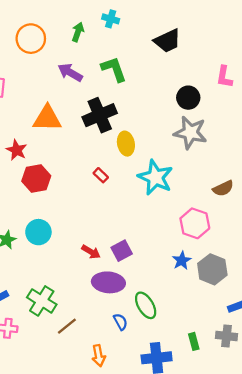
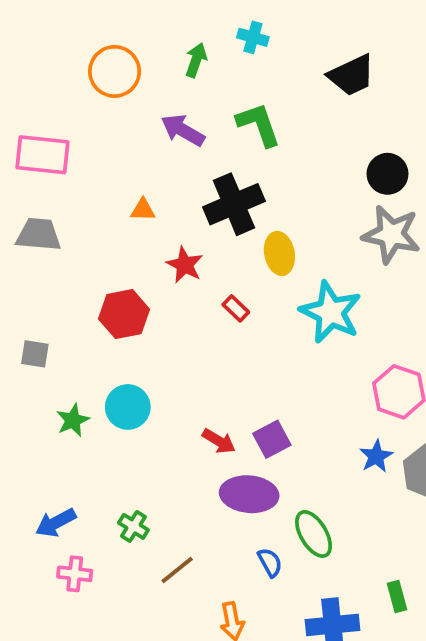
orange triangle: (47, 118) -> (143, 210), size x0.5
red star: (17, 150) -> (185, 265), moved
green cross: (42, 301) -> (133, 526), size x0.6

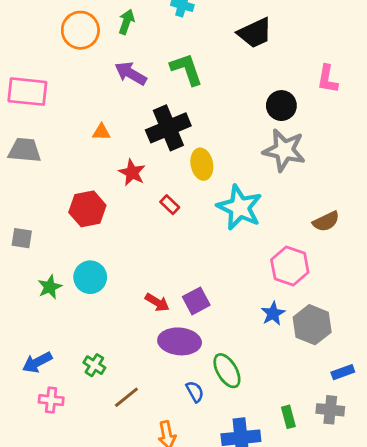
green arrow: (196, 60) -> (126, 22), moved

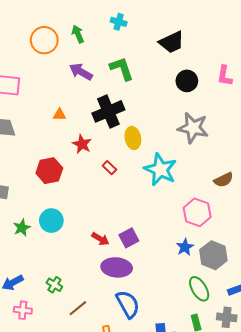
green arrow: (126, 22) -> (78, 34), turned -42
black circle: (281, 106) -> (187, 81), moved
green ellipse: (227, 371) -> (199, 289), moved
blue semicircle: (195, 392) -> (128, 304), size x1.8

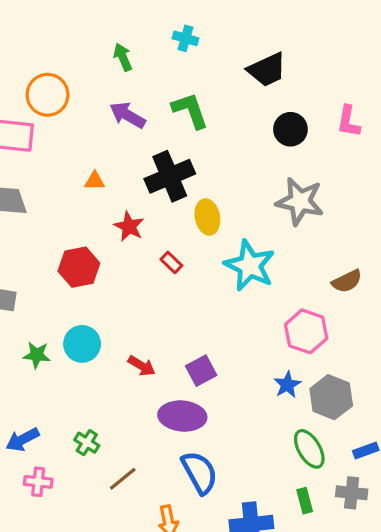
orange circle: (44, 40) -> (48, 95), moved
green star: (22, 228) -> (37, 355), turned 30
red arrow: (100, 239) -> (142, 366), moved

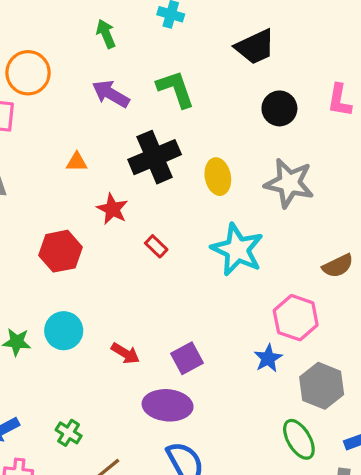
yellow ellipse: (207, 217) -> (218, 177), moved
blue star: (287, 385) -> (268, 358), moved

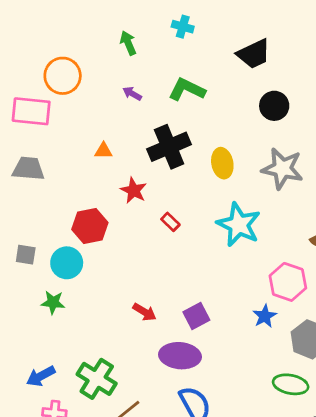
green L-shape: (176, 89) -> (187, 89), turned -45
purple arrow: (111, 94) -> (132, 94), size x0.6
cyan circle: (64, 331) -> (67, 263), moved
green cross: (69, 433) -> (97, 379), size x1.8
green ellipse: (299, 439) -> (291, 384), turned -48

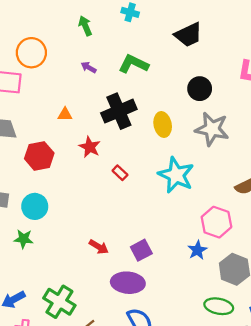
black circle: (274, 106) -> (200, 89), moved
red hexagon: (90, 226) -> (39, 156), moved

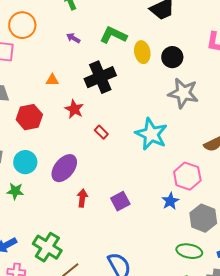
yellow ellipse: (163, 125) -> (142, 52), moved
red arrow: (99, 247) -> (82, 198), turned -114
purple ellipse: (128, 283) -> (64, 168), moved, turned -56

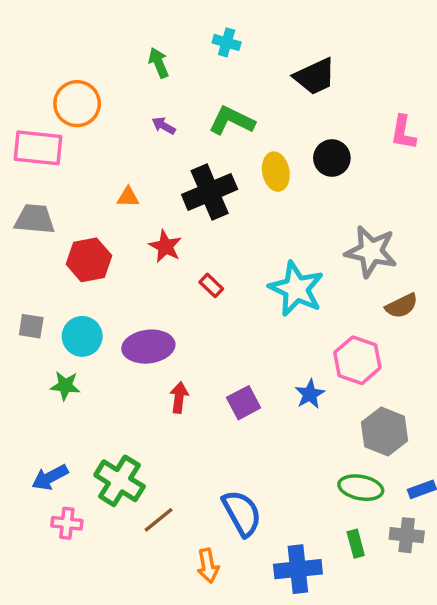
yellow ellipse: (142, 52) -> (276, 172), moved
gray star: (183, 93) -> (371, 251), moved
purple ellipse: (64, 168) -> (148, 347), turned 44
blue star: (170, 201) -> (310, 394), moved

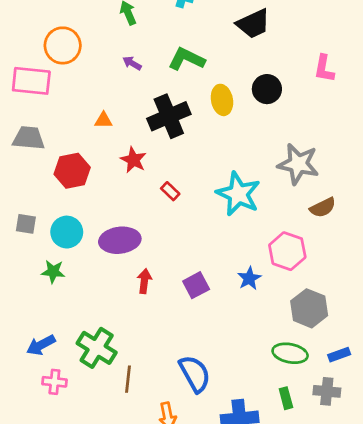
brown line: (159, 520) -> (128, 379), turned -45

